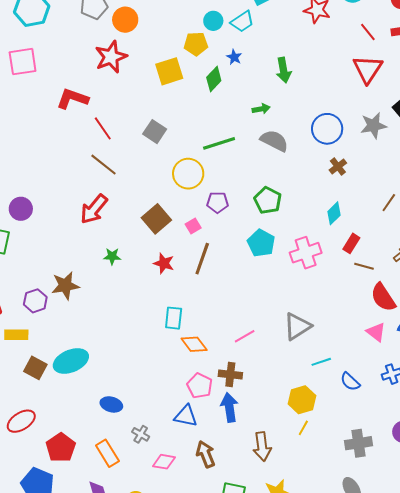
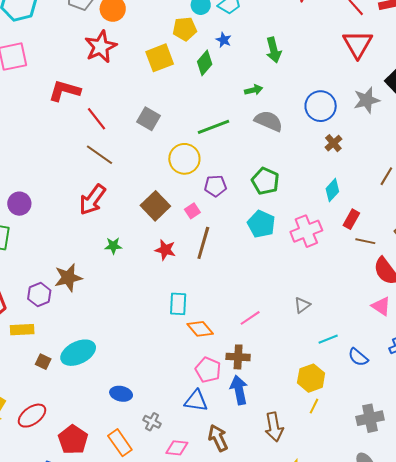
gray triangle: (297, 326) -> (302, 305), size x0.6
brown square: (35, 368) -> (43, 362), size x0.7

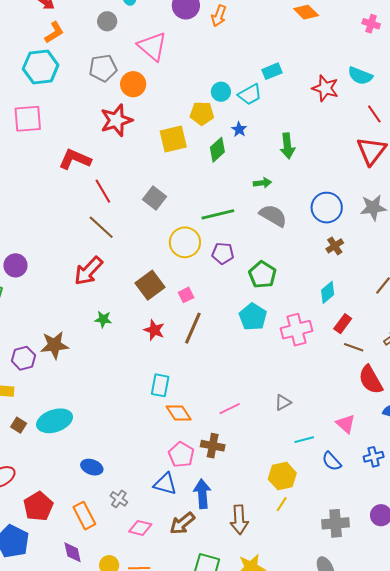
purple pentagon: (215, 186) -> (223, 253), moved
pink triangle: (381, 306) -> (346, 424), moved
blue arrow: (239, 390) -> (202, 494), moved
brown arrow: (218, 438) -> (182, 523), turned -112

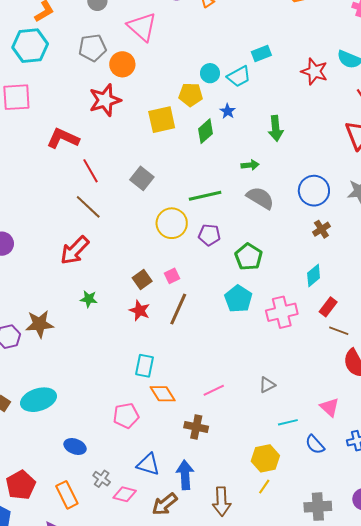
brown square: (150, 285) -> (142, 280), moved, size x0.7
pink pentagon: (181, 455) -> (126, 416), moved, turned 30
pink diamond: (140, 528) -> (125, 494), moved

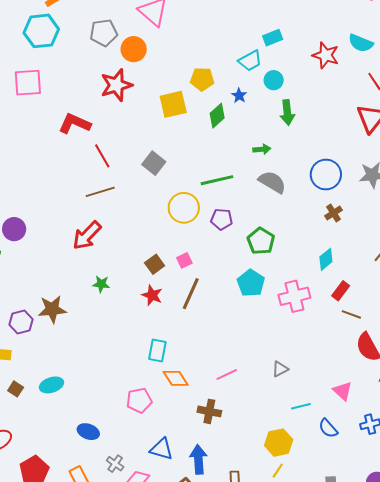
cyan circle: (210, 73) -> (274, 80), moved
brown line: (88, 207) -> (100, 192), turned -60
cyan ellipse: (38, 400) -> (51, 385), size x0.7

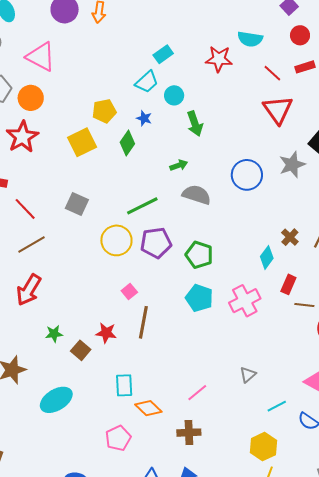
brown cross: (334, 213) -> (290, 237), moved
purple pentagon: (222, 219) -> (156, 243), size x1.4
brown square: (155, 264) -> (81, 350), moved
cyan ellipse: (51, 385) -> (56, 400), moved, size x1.4

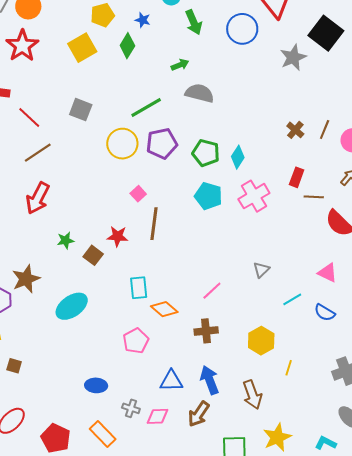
blue circle: (247, 175) -> (242, 29), moved
cyan diamond: (267, 257) -> (238, 157), moved
yellow hexagon: (264, 447) -> (261, 341), moved

